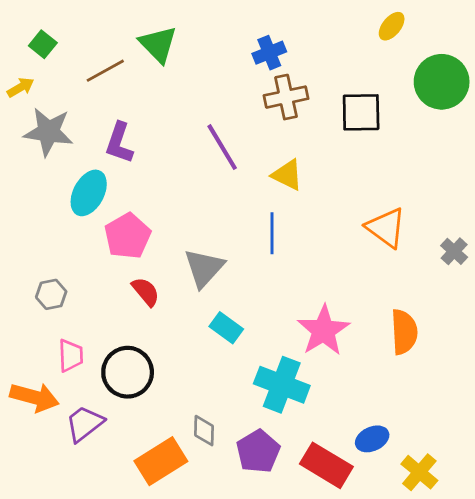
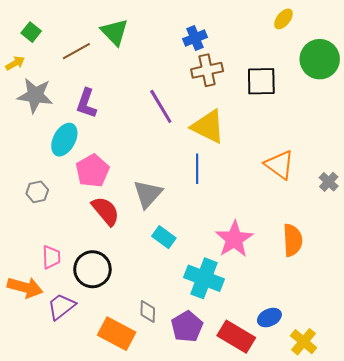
yellow triangle: (287, 175) -> (208, 127), size x1.5
red semicircle: (146, 292) -> (106, 211), size x1.4
gray hexagon: (51, 294) -> (37, 192), moved
orange rectangle: (161, 461) -> (117, 334), turned 60

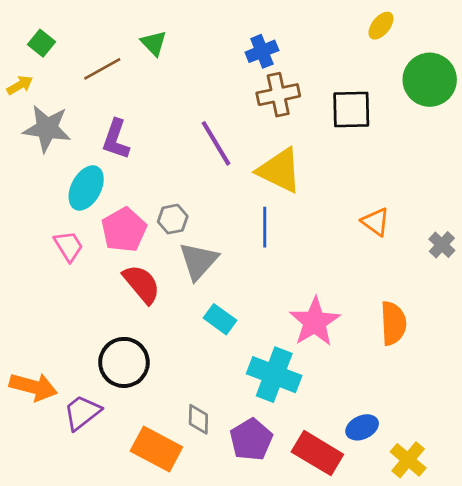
green triangle: (115, 32) -> (154, 43), size x0.7
orange triangle: (279, 165) -> (376, 222), size x0.7
gray hexagon: (37, 192) -> (173, 219), moved
pink trapezoid: (51, 257) -> (69, 246), moved, turned -30

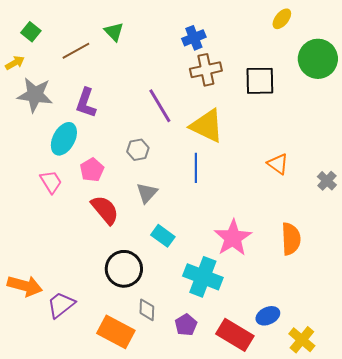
gray hexagon: (173, 219) -> (138, 150), moved
pink pentagon: (124, 230) -> (92, 170), size x0.7
gray triangle: (198, 261) -> (147, 193), size x0.7
black circle: (124, 362) -> (124, 269), moved
purple pentagon: (251, 440) -> (186, 325), size x0.7

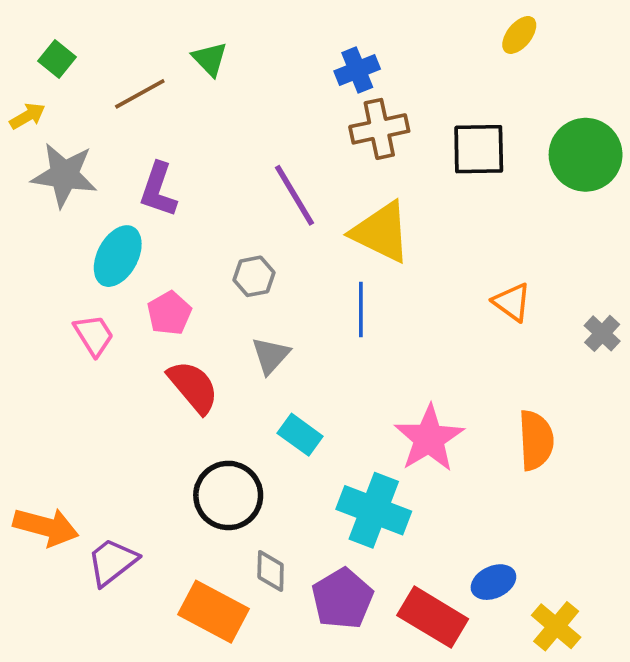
green circle: (318, 59) -> (586, 155), moved
purple pentagon: (186, 325) -> (342, 599), size x1.5

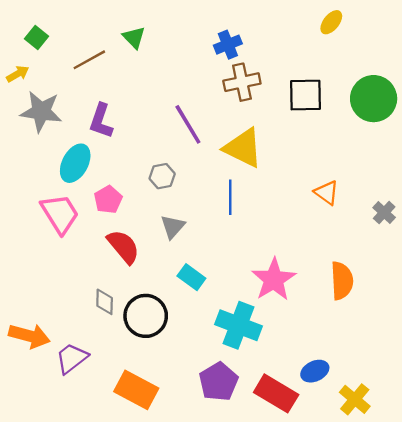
pink trapezoid: (94, 335) -> (60, 214), size x1.5
gray diamond: (271, 571) -> (105, 302), moved

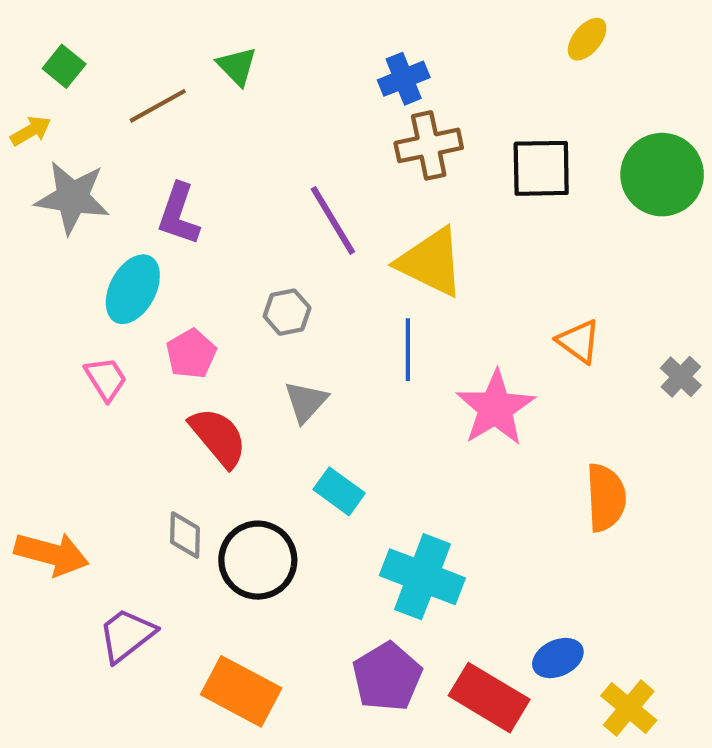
pink trapezoid: (60, 214) -> (106, 379), size x0.6
pink star: (274, 279) -> (495, 408), moved
orange arrow: (29, 336) -> (52, 554), moved

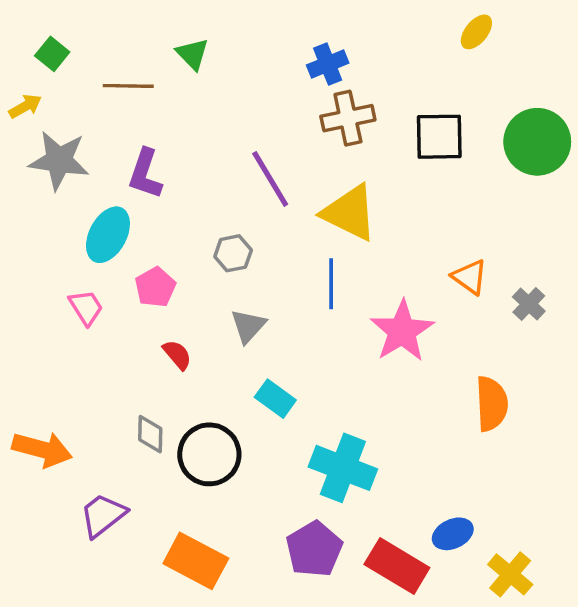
brown line: (158, 106) -> (128, 86), turned 30
gray cross: (681, 377) -> (529, 304), moved
red semicircle: (218, 437) -> (177, 355), size x0.6

